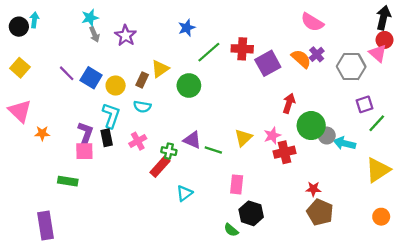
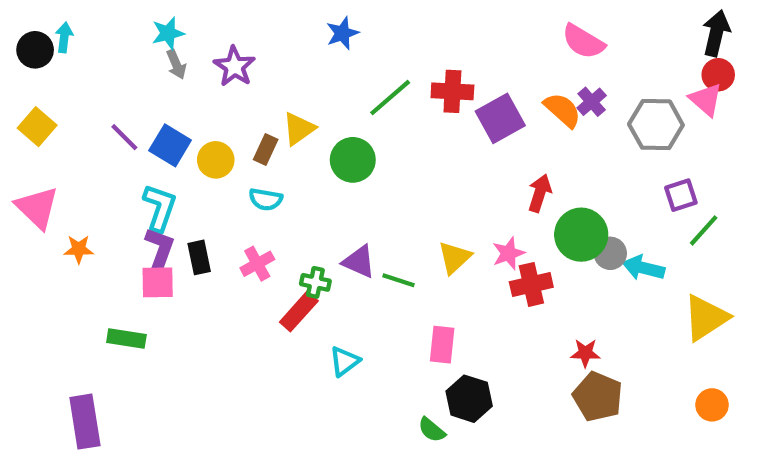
blue star: (187, 28) -> (342, 33), moved
cyan L-shape: (111, 116) -> (160, 208), moved

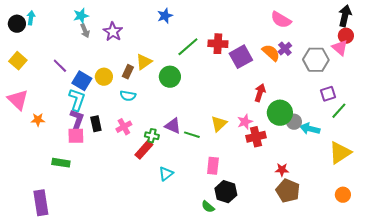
blue square: (170, 145) -> (82, 81), moved

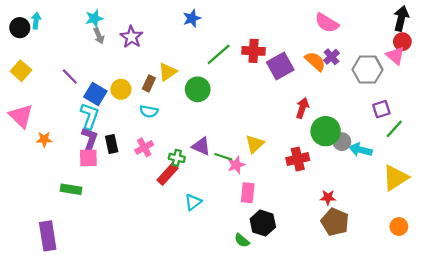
pink star: (245, 122) -> (236, 165), moved

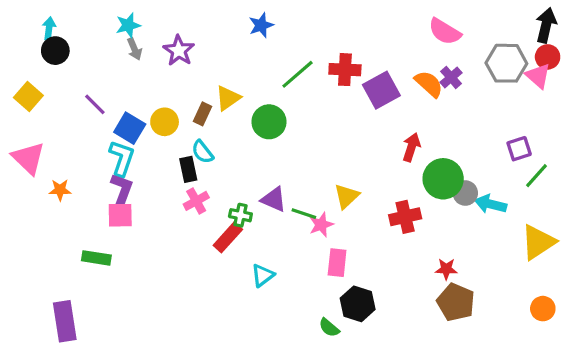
black circle: (20, 28) -> (55, 51), moved
gray hexagon: (367, 70) -> (506, 63), moved
cyan semicircle: (149, 111) -> (203, 152), turned 42
black rectangle: (112, 144) -> (188, 169), moved

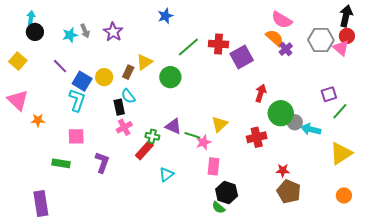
cyan star: (128, 25) -> (70, 35), moved
orange semicircle: (429, 84) -> (275, 38), moved
purple L-shape: (122, 190) -> (102, 162), moved
green semicircle: (329, 328) -> (219, 208), moved

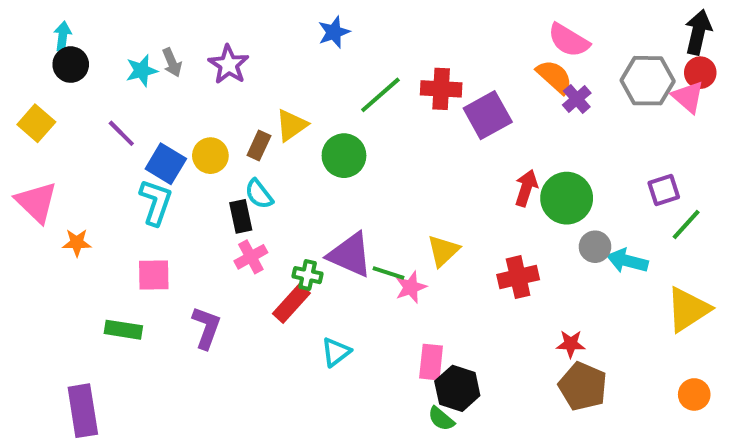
green circle: (281, 113) -> (567, 198), moved
purple triangle: (173, 126) -> (350, 255), size x1.4
pink rectangle: (214, 166) -> (431, 362), moved

